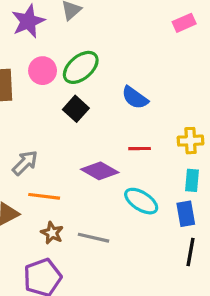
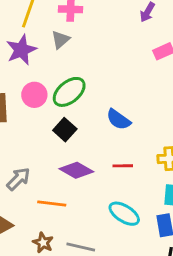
purple diamond: (100, 171) -> (76, 170), moved
orange line: (44, 196) -> (52, 204), moved

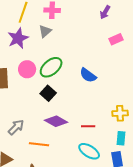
blue semicircle: (118, 119) -> (88, 75), moved
red line: (123, 166) -> (88, 126), moved

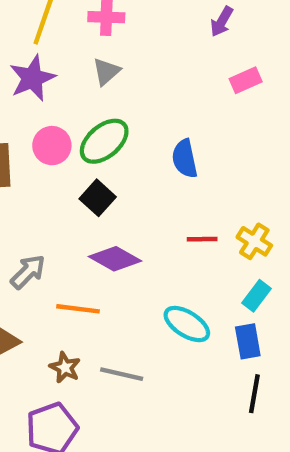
gray triangle: (45, 31) -> (106, 72), moved
blue semicircle: (88, 75) -> (185, 159), turned 42
yellow cross: (120, 113) -> (254, 241), turned 35
red line: (88, 126) -> (202, 239), moved
cyan rectangle: (121, 138) -> (256, 296), turned 32

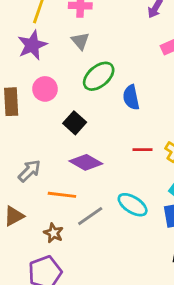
gray triangle: (106, 72) -> (80, 41), turned -30
green ellipse: (104, 141) -> (99, 76), moved
gray line: (122, 374) -> (90, 216), moved, turned -48

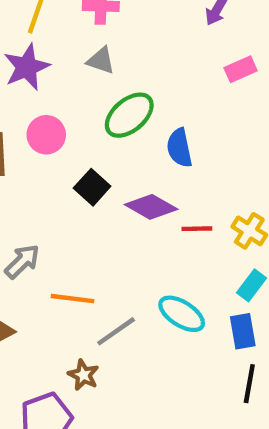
gray triangle: (80, 41) -> (101, 61), turned -30
purple diamond: (86, 162) -> (151, 207), moved
brown star: (53, 233) -> (83, 375), moved

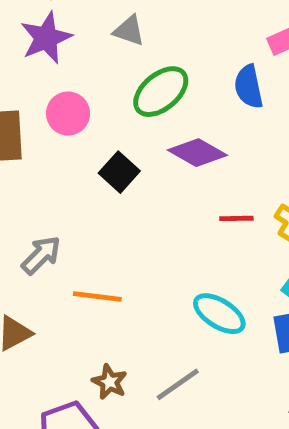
blue semicircle: (179, 148) -> (249, 87), moved
purple diamond: (151, 207) -> (197, 153), moved
gray line: (116, 331) -> (178, 384), moved

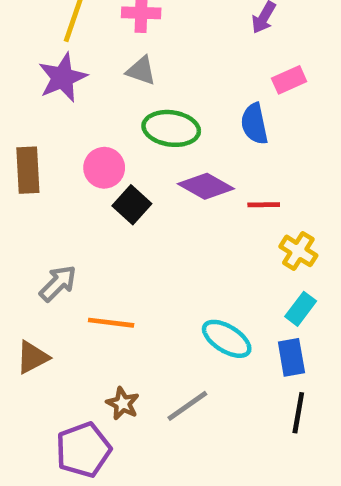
green ellipse: (161, 92) -> (171, 128), turned 48
pink circle: (68, 114) -> (104, 168), moved
red line: (236, 218) -> (264, 205), moved

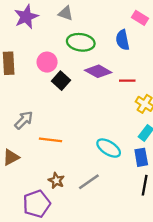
pink rectangle: (289, 80) -> (140, 18), turned 56

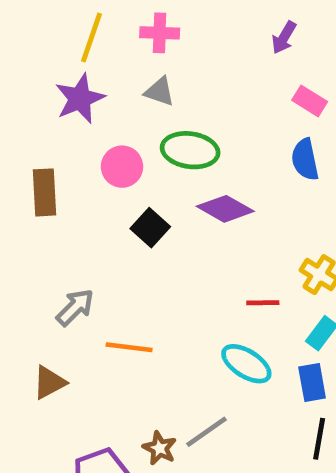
blue semicircle: (123, 40) -> (305, 160), moved
pink circle: (47, 62) -> (122, 167), moved
red line: (127, 81) -> (263, 303), moved
brown star: (56, 181) -> (160, 448), moved

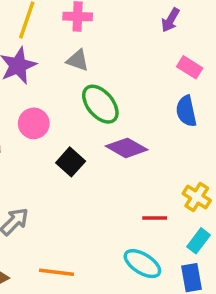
green ellipse: (190, 150) -> (100, 104), turned 42
pink circle: (122, 167) -> (34, 123), moved
orange line: (129, 347) -> (57, 272), moved

